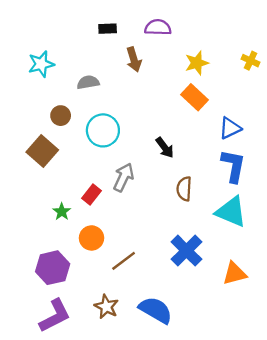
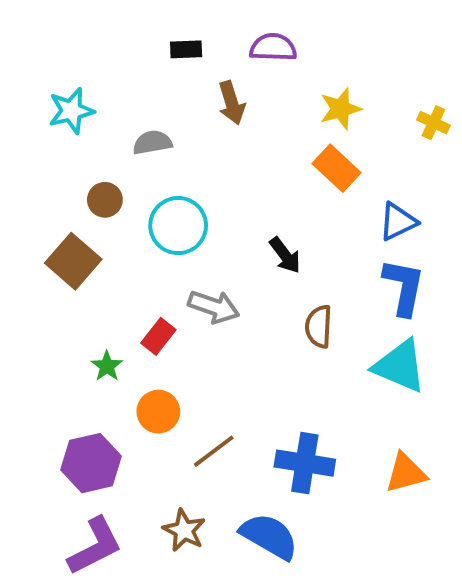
yellow cross: (251, 61) -> (433, 123), moved
gray arrow: (124, 177) -> (214, 307), turned 84
blue cross: (186, 251) -> (305, 463), moved, turned -36

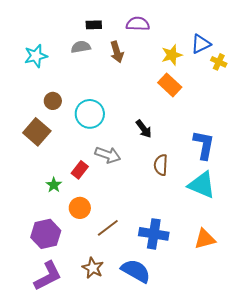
gray semicircle: (152, 142) -> (81, 47), moved
blue triangle: (398, 222) -> (201, 44), moved

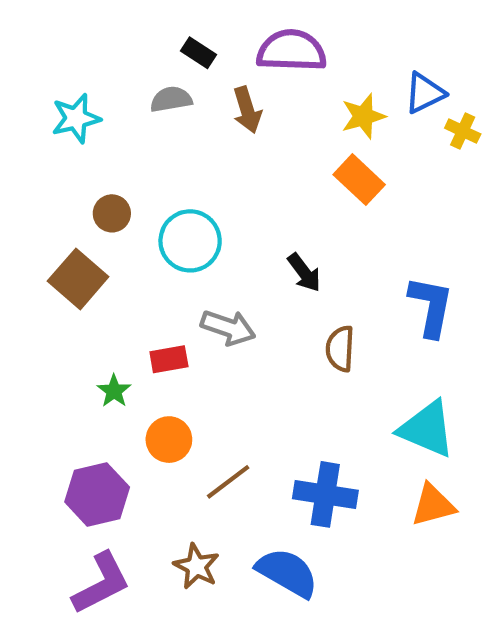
purple semicircle: (138, 24) -> (291, 51), size x1.4
black rectangle: (94, 25) -> (199, 53), turned 35
red rectangle: (80, 170) -> (169, 359), turned 42
cyan triangle: (202, 185) -> (427, 429), moved

